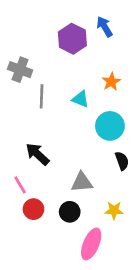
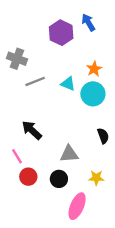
gray line: (42, 96) -> (35, 81), turned 66
cyan circle: (110, 126) -> (93, 94), moved

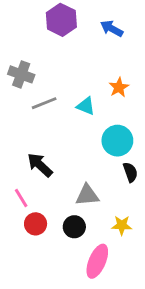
blue arrow: (88, 22) -> (112, 28), turned -30
purple hexagon: (61, 33) -> (61, 20), moved
cyan circle: (93, 94) -> (117, 141), moved

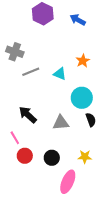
gray triangle: (87, 195) -> (61, 123), moved

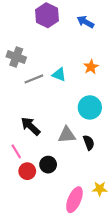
cyan triangle: (60, 74) -> (59, 75), moved
black semicircle: (91, 120) -> (89, 143), moved
yellow star: (85, 157) -> (100, 189), moved
black circle: (52, 158) -> (48, 165), moved

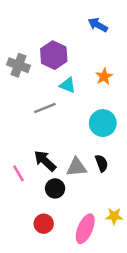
purple hexagon: (47, 15) -> (54, 55), moved
gray line: (34, 79) -> (45, 108), moved
black arrow: (31, 126) -> (45, 161), moved
gray triangle: (67, 135) -> (76, 167), moved
red circle: (27, 171) -> (44, 224), moved

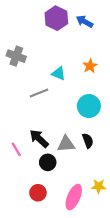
purple hexagon: (54, 55) -> (56, 18), moved

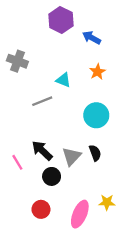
blue arrow: (85, 21) -> (92, 38), moved
gray triangle: (66, 144) -> (72, 156), turned -42

